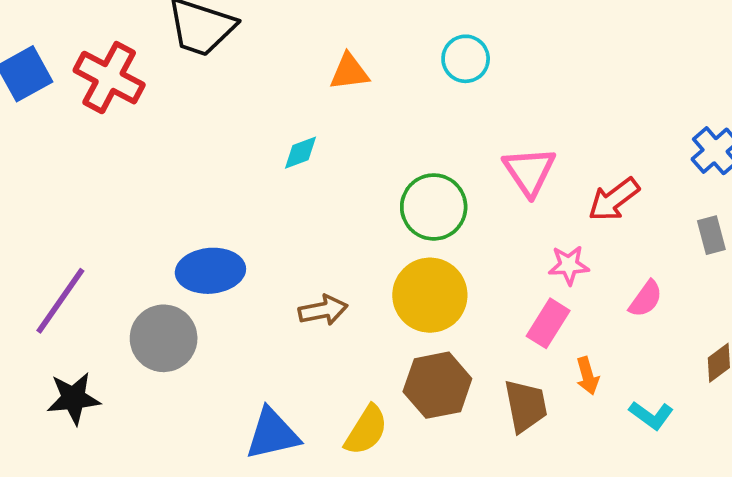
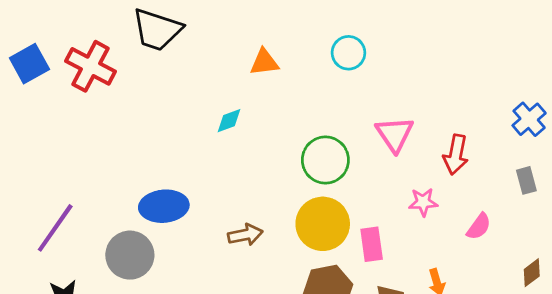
red arrow: (614, 199) -> (456, 155), turned -42
pink rectangle: (548, 323) -> (372, 244), moved, turned -40

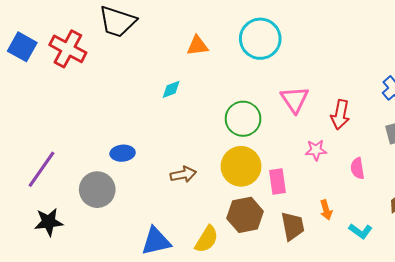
cyan circle: (348, 53) -> (260, 39), size x1.6
blue square: (29, 64) -> (22, 47), turned -32
blue ellipse: (164, 206) -> (123, 153), size x0.7
pink semicircle: (479, 227) -> (357, 168), turned 135

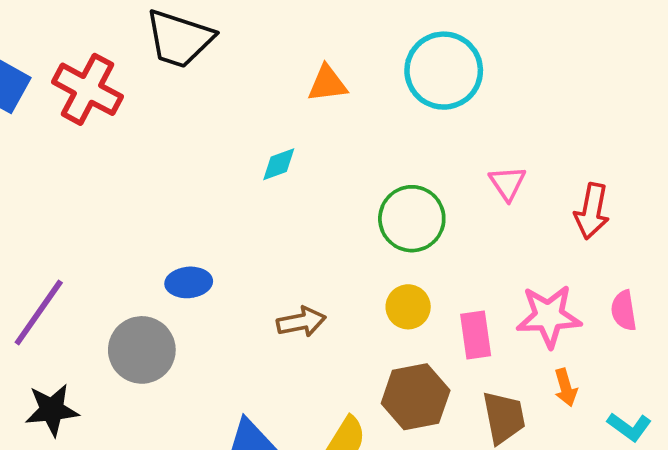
pink triangle: (295, 99) -> (507, 183), size x0.7
pink star: (316, 150) -> (549, 316), moved, size x1.6
yellow circle: (241, 166) -> (408, 307), size x0.6

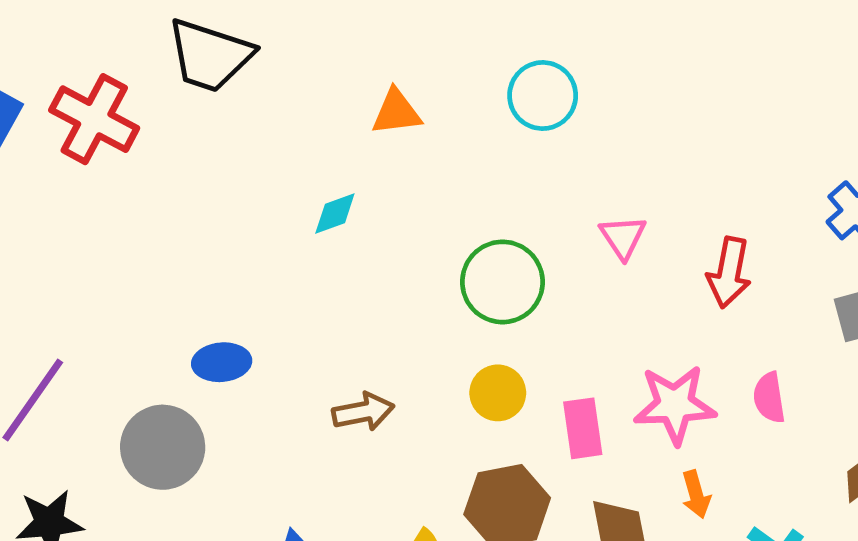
cyan circle: (444, 71) -> (543, 96), size x0.7

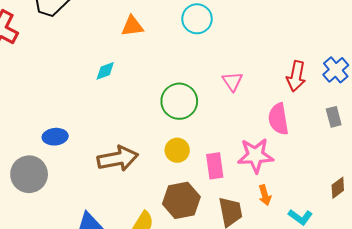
red arrow: (729, 273) -> (296, 76), moved
pink semicircle: (769, 398) -> (278, 119), moved, size x1.4
brown arrow: (363, 412) -> (118, 159), size x1.5

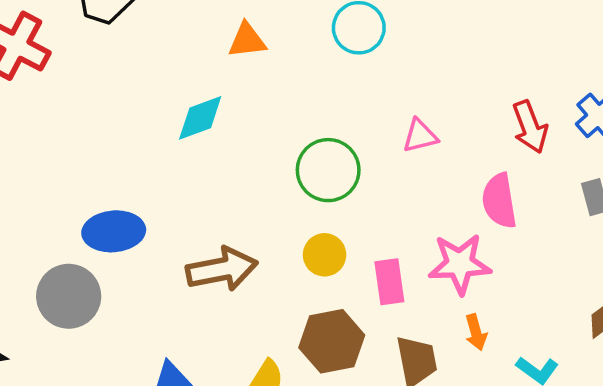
cyan diamond: (105, 71) -> (200, 118), size x1.4
red arrow: (296, 76) -> (530, 127), turned -32
pink triangle: (232, 81) -> (420, 136), turned 50
blue ellipse: (55, 137) -> (114, 231), size x1.4

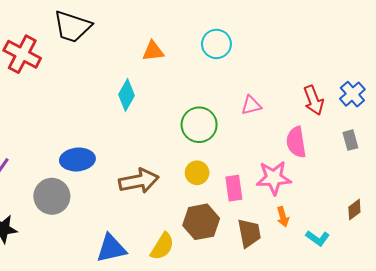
cyan diamond: (200, 118) -> (126, 95), turned -40

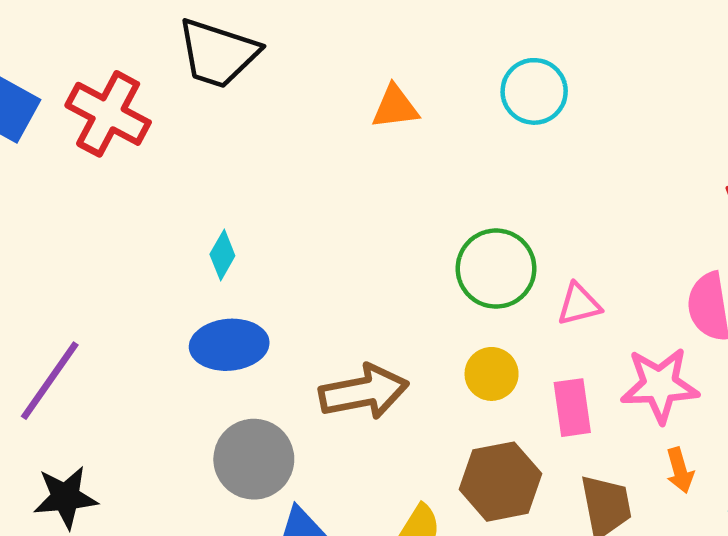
cyan diamond: (126, 95) -> (222, 255), moved, size x0.7
pink triangle: (251, 105) -> (579, 304), moved
gray circle: (52, 196) -> (254, 459), moved

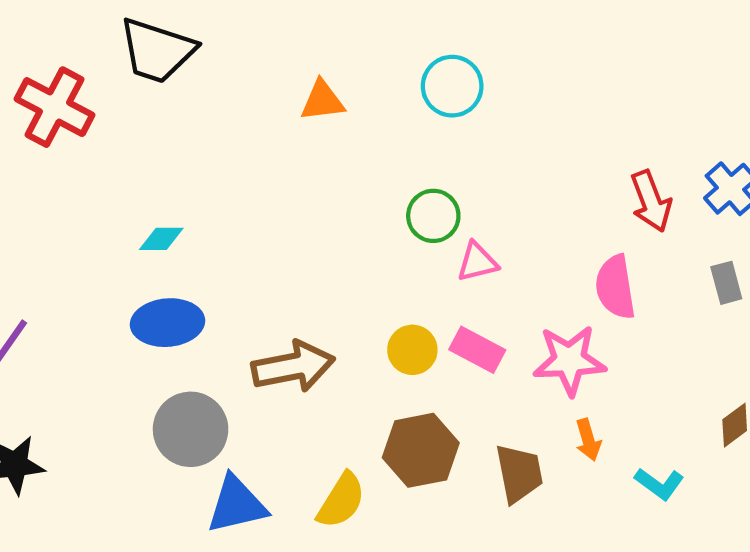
cyan diamond: (222, 255) -> (161, 239), turned 60
green circle: (496, 269) -> (433, 216), moved, size x0.7
pink triangle: (579, 304) -> (477, 262), moved
pink rectangle: (572, 408) -> (477, 350), moved, turned -54

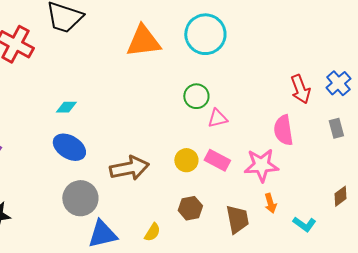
cyan circle: (452, 86) -> (205, 34), size x1.4
orange triangle: (322, 101) -> (143, 41), size x1.6
blue ellipse: (168, 323) -> (69, 147), turned 36
brown hexagon: (421, 450) -> (190, 208), size x0.7
yellow semicircle: (341, 501) -> (152, 232), size x0.7

